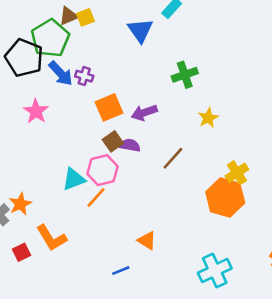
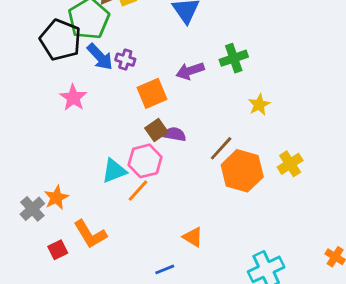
purple arrow: (144, 113) -> (190, 71), moved
orange hexagon: (225, 197) -> (242, 171), moved

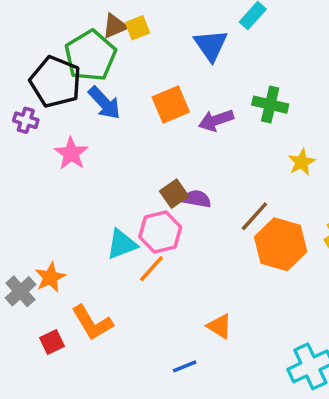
green cross: (234, 58) -> (270, 105), turned 32
purple cross: (125, 60) -> (26, 120), moved
orange square: (152, 93) -> (171, 105), moved

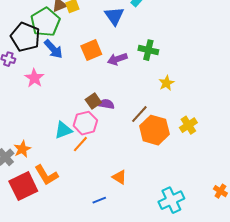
red square: (52, 342) -> (23, 186), size x2.0

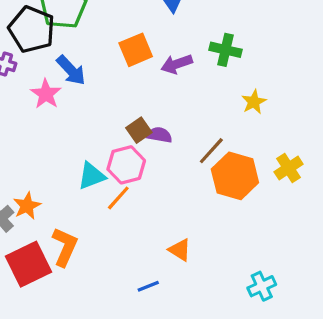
blue arrow: (53, 49) -> (71, 70), moved
orange L-shape: (46, 175) -> (65, 247), turned -125
cyan cross: (171, 200) -> (262, 286), size x0.7

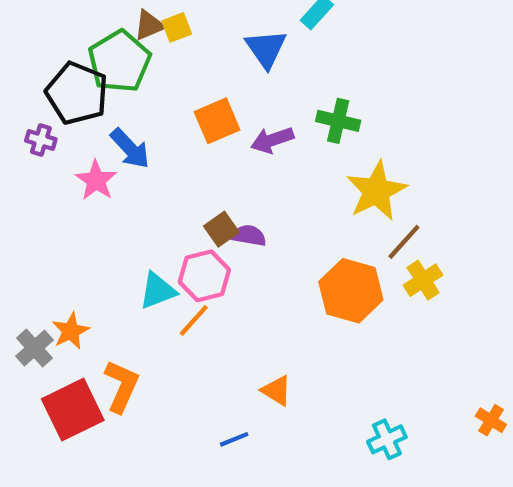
yellow star: (254, 102) -> (376, 191), size x1.8
brown line: (211, 151) -> (404, 242), moved

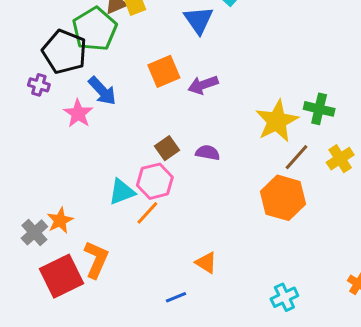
green cross: (338, 121) -> (319, 109), moved
purple semicircle: (249, 236) -> (208, 153), moved
yellow cross: (423, 280) -> (340, 159), moved
orange hexagon: (351, 291) -> (283, 198), moved

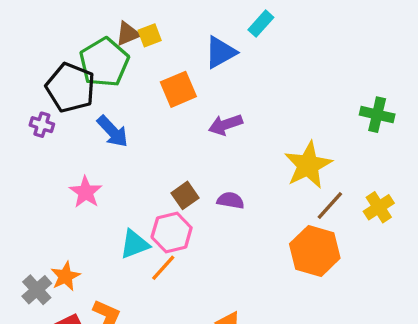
blue triangle: (199, 20) -> (220, 52), turned 36
orange square: (164, 71) -> (178, 89), moved
green cross: (319, 109) -> (377, 115), moved
pink star: (78, 113) -> (86, 192), moved

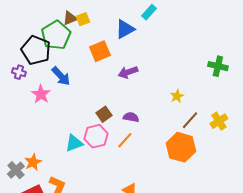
yellow star: (308, 165) -> (177, 96), size x0.5
pink star: (86, 192) -> (41, 94), moved
orange line: (163, 268) -> (125, 140), moved

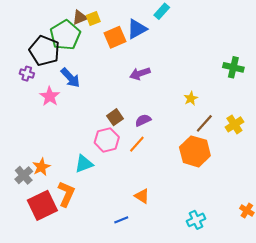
orange square: (100, 51) -> (115, 37), moved
purple semicircle: (131, 117) -> (143, 120), turned -35
cyan triangle: (74, 143) -> (84, 164), moved

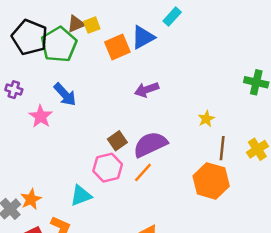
black pentagon: (44, 51) -> (30, 37), moved
purple semicircle: (143, 120) -> (150, 144), size x1.8
brown line: (204, 123) -> (222, 148), turned -36

